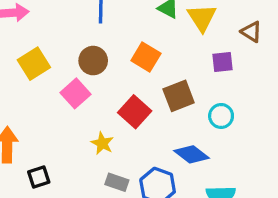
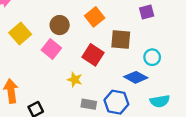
orange square: (146, 57) -> (95, 17), turned 30
brown square: (179, 96) -> (121, 39), turned 35
cyan circle: (221, 116) -> (152, 57), moved

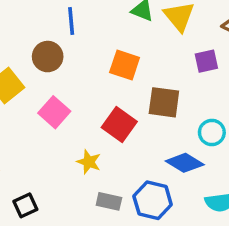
orange square: (95, 17) -> (125, 65), turned -36
brown circle: (60, 25) -> (48, 57), moved

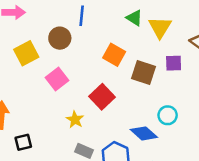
brown square: (164, 102) -> (144, 72), moved

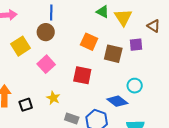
blue line: (82, 16) -> (51, 12), moved
red square: (102, 97) -> (82, 75), turned -30
yellow star: (75, 120) -> (53, 98), moved
black square: (23, 142) -> (26, 105), moved

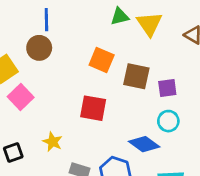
green triangle: (103, 12) -> (120, 17), turned -40
purple square: (136, 45) -> (167, 88), moved
pink square: (46, 64) -> (21, 97), moved

